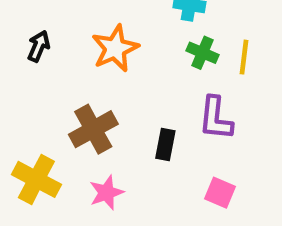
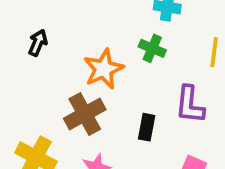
orange star: (115, 48) -> (103, 69), moved
green cross: (203, 53) -> (152, 48), moved

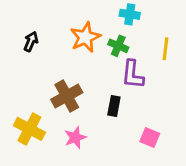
orange star: (103, 69) -> (85, 37), moved
purple L-shape: (190, 105) -> (133, 74), moved

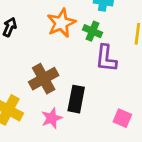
black rectangle: (114, 106) -> (76, 99), moved, size x1.4

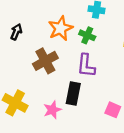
purple L-shape: (106, 58) -> (86, 66), moved
brown cross: (44, 79) -> (45, 61), moved

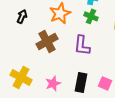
green cross: (87, 35) -> (91, 16), moved
black rectangle: (73, 93) -> (81, 82), moved

